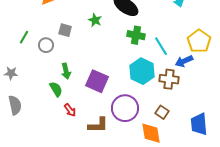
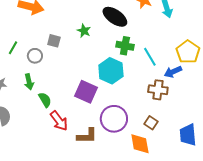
green arrow: (66, 71) -> (29, 82), moved
cyan hexagon: (142, 71) -> (111, 71), moved
red arrow: (70, 110) -> (59, 121), size x1.5

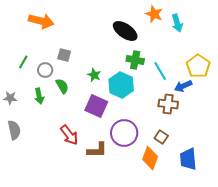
green star: (84, 31) -> (94, 75), moved
green semicircle: (45, 100) -> (62, 86), moved
blue trapezoid: (188, 135) -> (188, 159), moved
orange diamond: (140, 144) -> (150, 158), turned 30

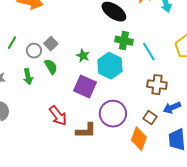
gray square: (64, 55) -> (51, 44), moved, turned 32
blue arrow: (183, 86) -> (172, 108), moved

